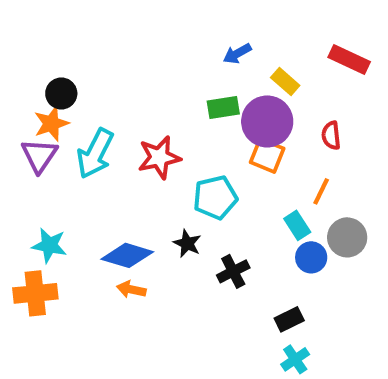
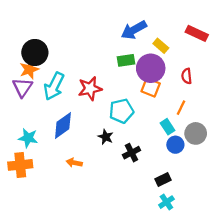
blue arrow: (237, 54) -> (134, 30), size x1.6
black circle: (61, 93) -> (35, 52), size x1.5
blue diamond: (127, 255) -> (63, 126), moved, turned -52

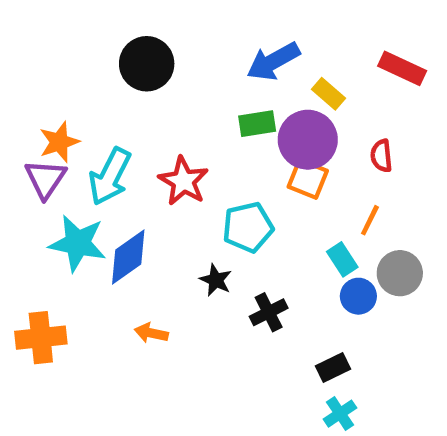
black circle: (35, 52) -> (147, 64), moved
red star: (90, 88) -> (183, 181), turned -30
cyan star: (28, 138) -> (78, 243), moved, size x1.4

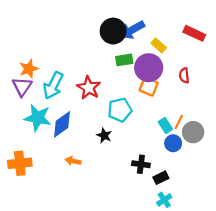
black circle: (147, 64) -> (113, 31), moved
orange line: (370, 220) -> (179, 122), moved
black cross: (269, 312) -> (141, 164), moved, turned 35

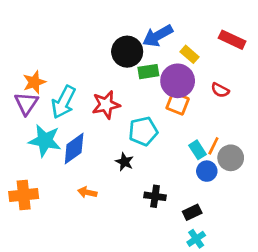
black circle: (113, 31) -> (127, 52), moved
red semicircle: (184, 75) -> (220, 90), turned -56
red star: (89, 88) -> (106, 105), turned 30
black cross: (141, 164) -> (155, 196), moved

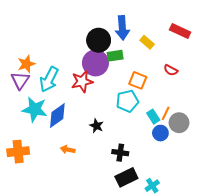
blue arrow: (158, 36) -> (122, 28), turned -65
purple circle: (178, 81) -> (95, 63), moved
cyan pentagon: (143, 131) -> (127, 101), moved
black rectangle: (192, 212) -> (126, 177), moved, size x1.5

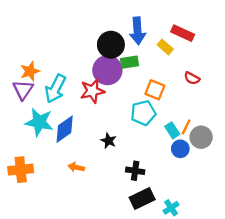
red rectangle: (180, 31) -> (183, 33), moved

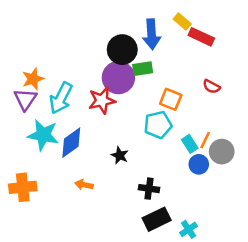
yellow rectangle: (165, 47) -> (182, 21), moved

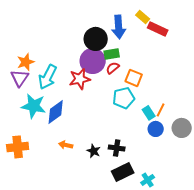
red semicircle: (212, 87) -> (113, 68), moved, turned 112
gray circle: (222, 152) -> (182, 128), moved
black star: (120, 155) -> (94, 151), moved

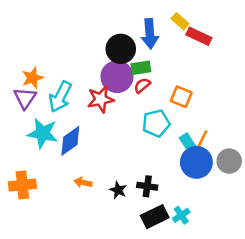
orange square: (134, 78) -> (181, 97), moved
blue circle: (156, 129) -> (196, 162), size x1.6
cyan cross: (148, 180) -> (181, 215), moved

